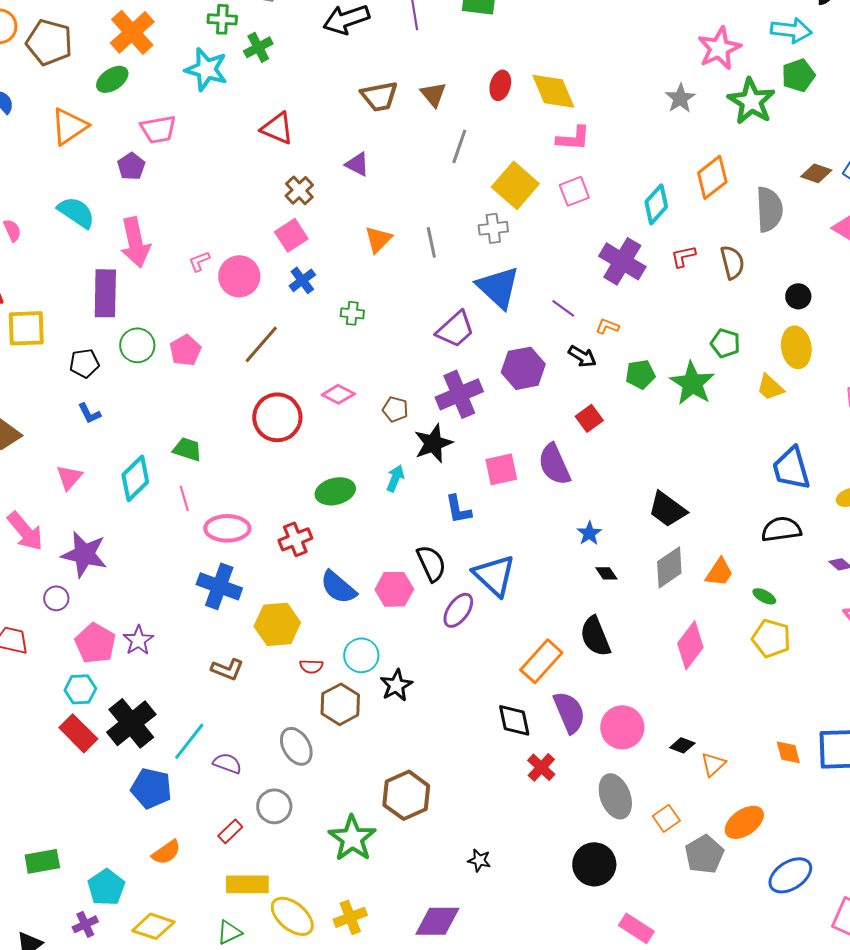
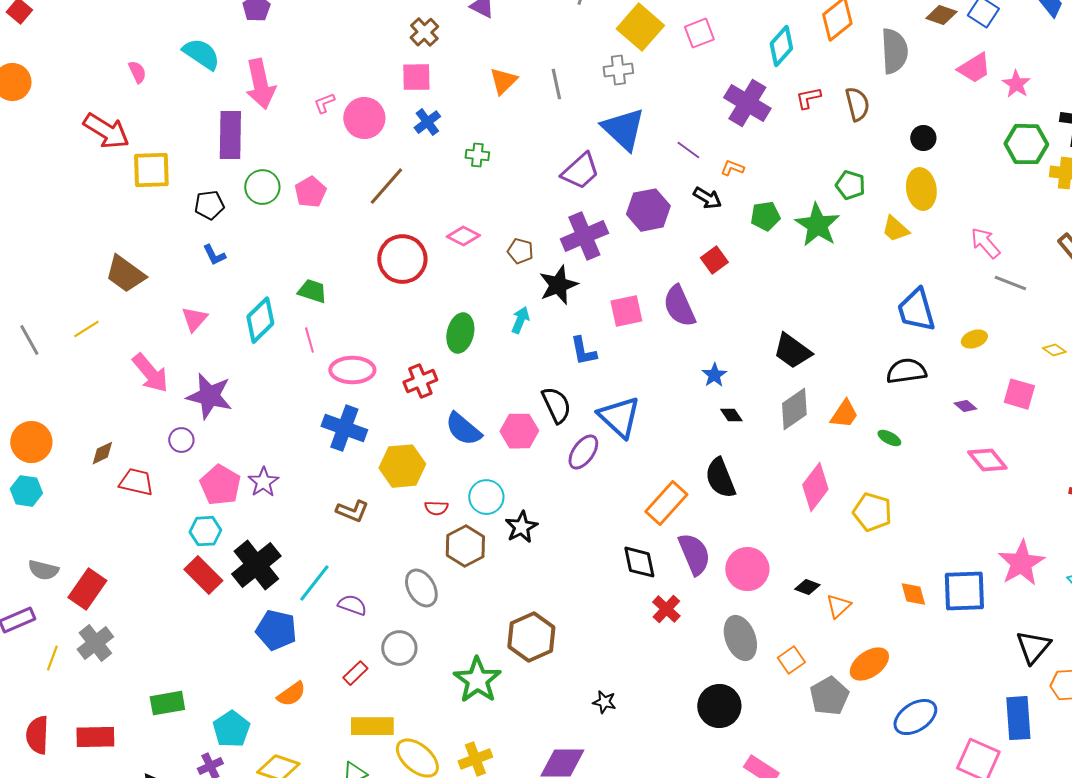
pink square: (291, 235) -> (416, 77), turned 32
green ellipse: (335, 491) -> (460, 333), turned -63
yellow pentagon: (771, 638) -> (872, 512), moved

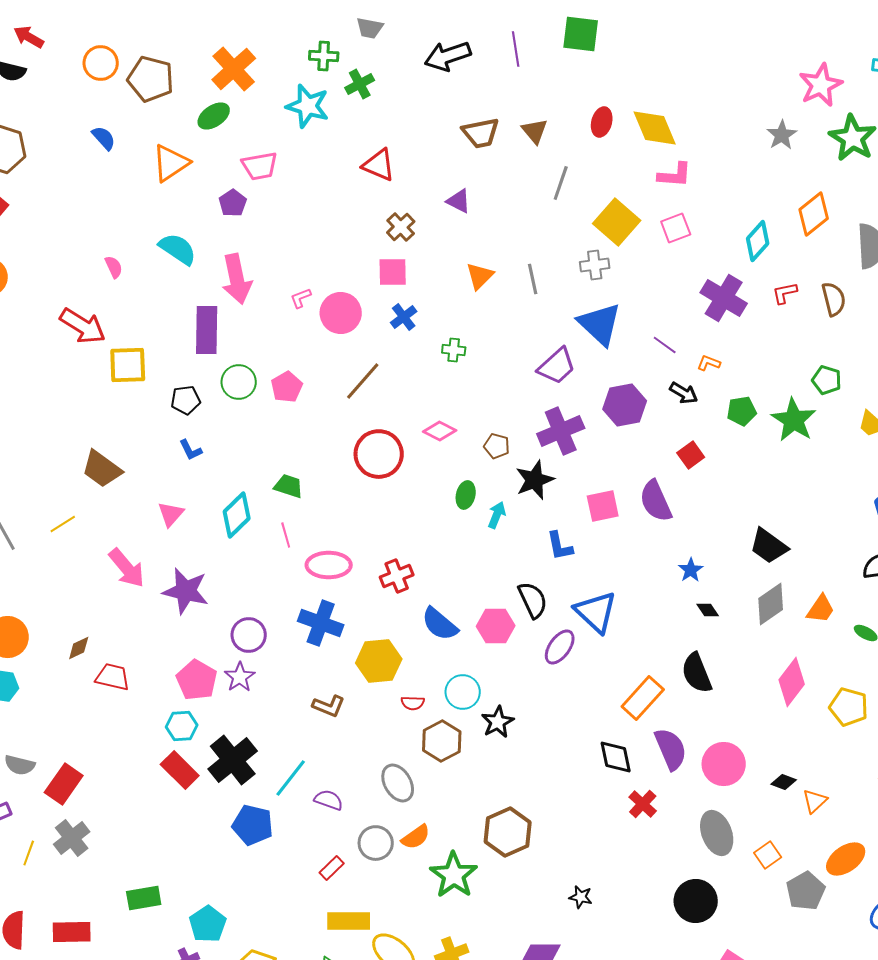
green ellipse: (460, 333) -> (466, 495), moved, size x0.7
purple circle: (181, 440) -> (249, 635), moved, size x1.4
orange semicircle: (291, 694) -> (416, 837), moved

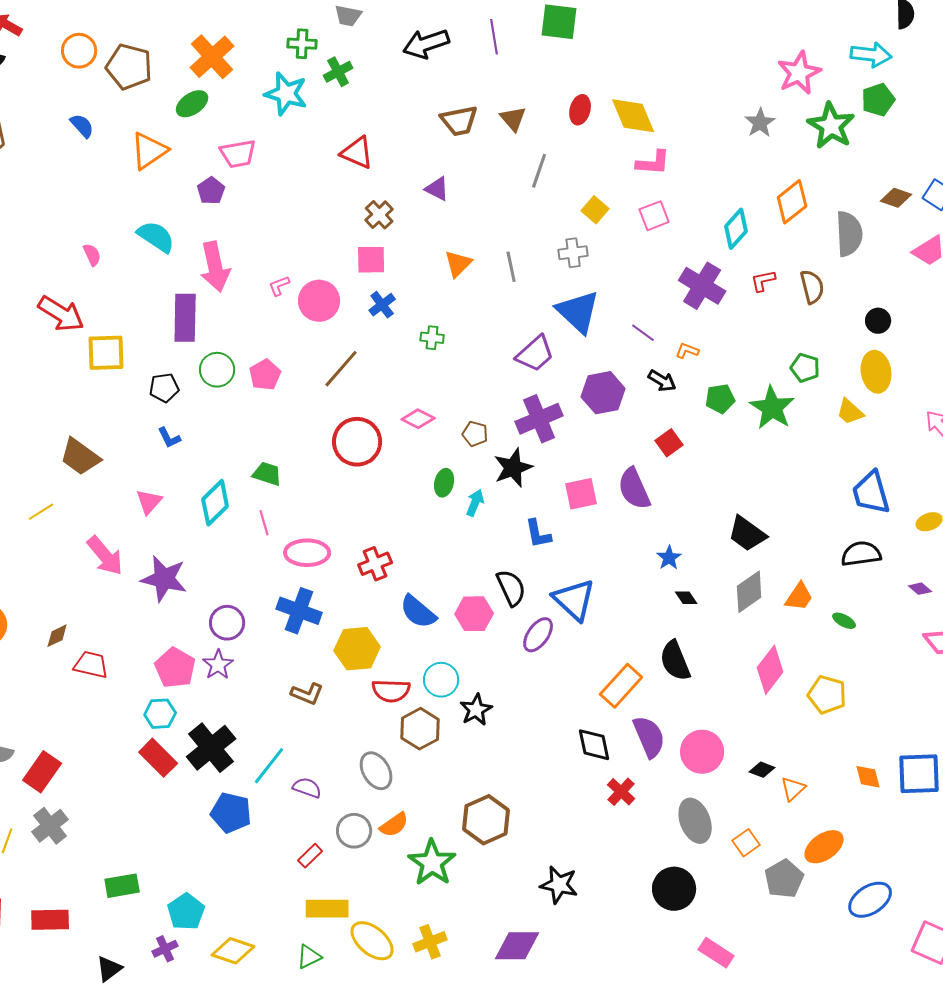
yellow square: (617, 222) -> (595, 210), size x0.6
red semicircle: (413, 703) -> (391, 691), size x1.6
black star: (581, 897) -> (559, 885), size x1.6

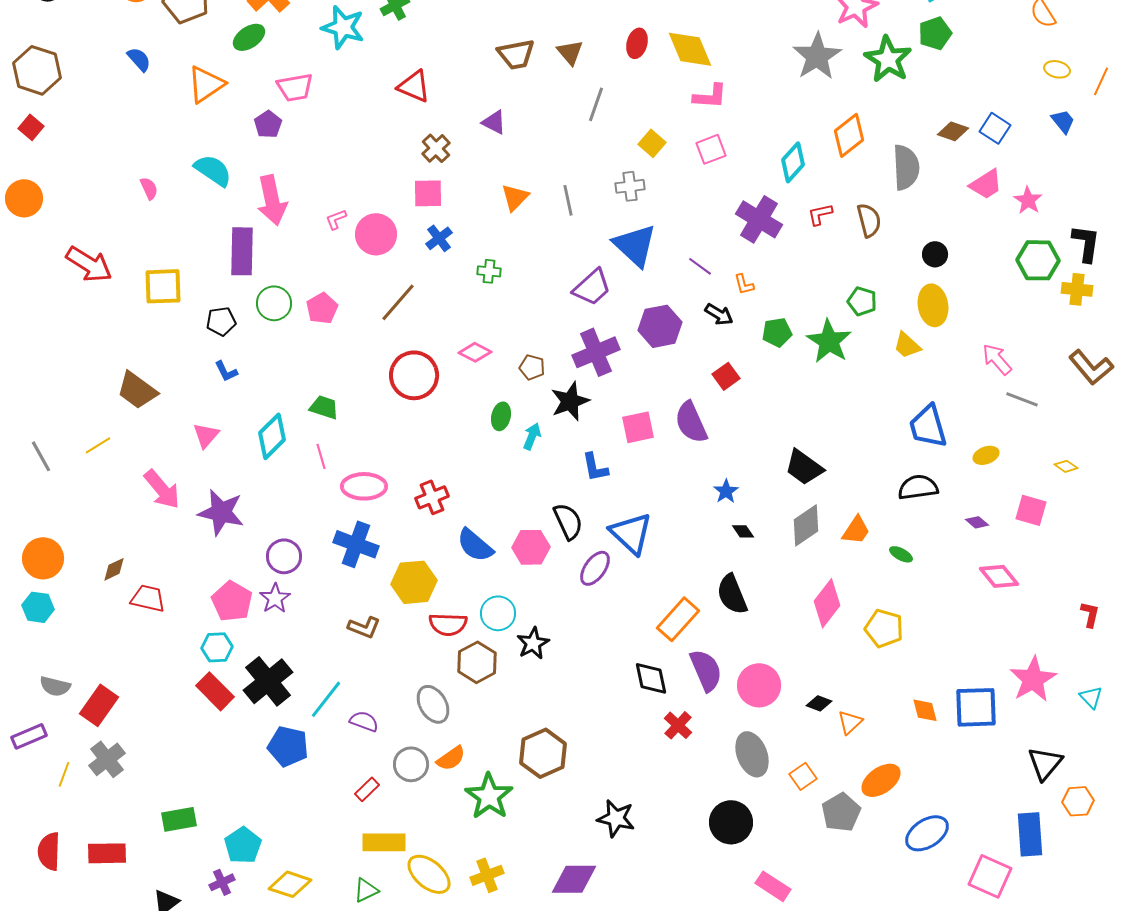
gray star: (760, 123) -> (817, 56), size x1.6
red arrow: (61, 314) -> (89, 264), moved
orange L-shape: (687, 351) -> (744, 284), turned -125

